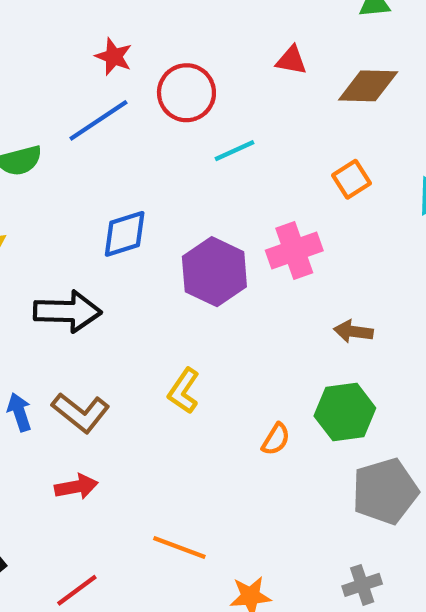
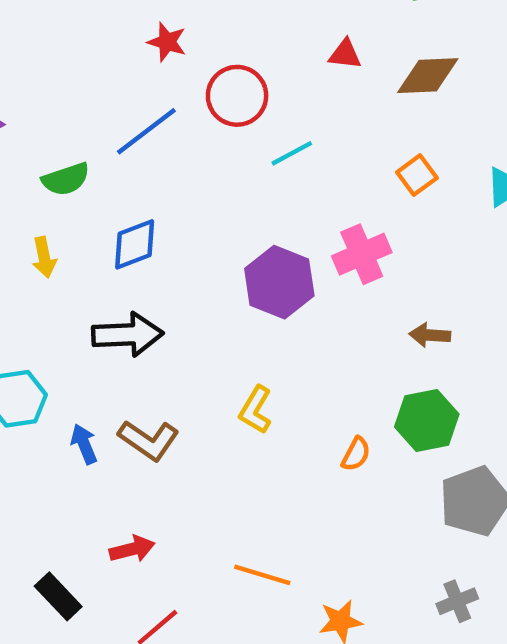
red star: (114, 57) -> (167, 42), moved
blue diamond: (125, 234) -> (135, 244), moved
red arrow: (76, 487) -> (132, 549), moved

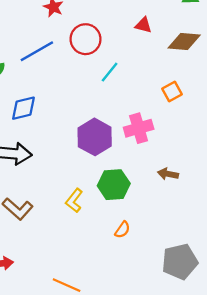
cyan line: (292, 153) -> (110, 72), turned -30
green hexagon: (427, 420) -> (114, 185), moved

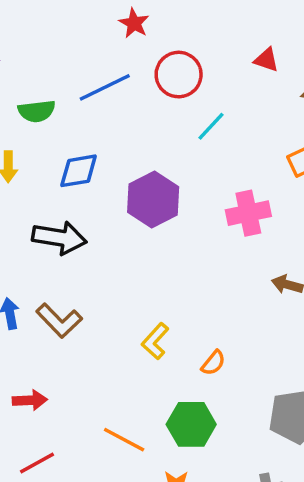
purple hexagon: (95, 137) -> (153, 199), moved
green hexagon: (114, 185) -> (191, 424), moved
yellow L-shape: (74, 200) -> (155, 341), moved

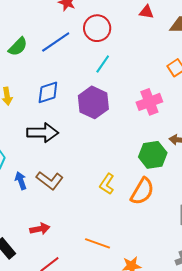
green semicircle: (37, 111) -> (18, 47), moved, turned -30
cyan line: (211, 126) -> (103, 64), moved
orange semicircle: (213, 363) -> (142, 191), size x1.8
green hexagon: (191, 424) -> (153, 155), moved

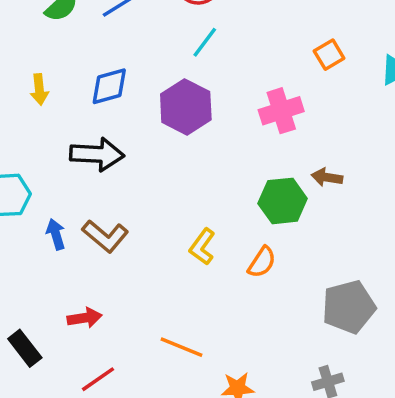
orange semicircle: (142, 191) -> (262, 262), size x0.7

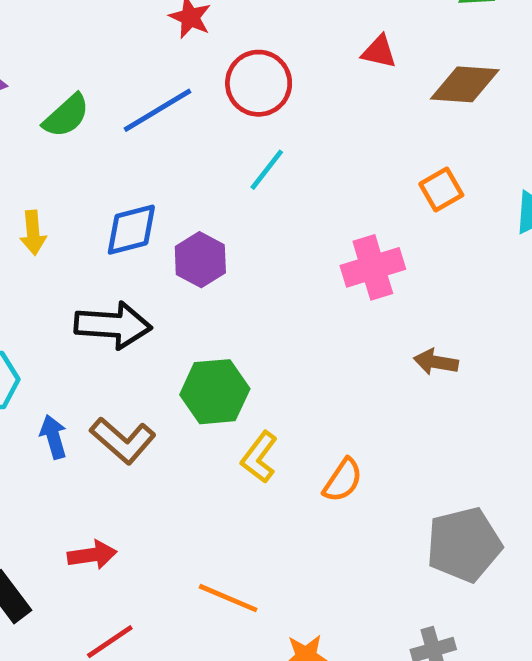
purple hexagon: (186, 107) -> (200, 260), moved, size x0.7
green hexagon: (283, 201) -> (215, 392), moved

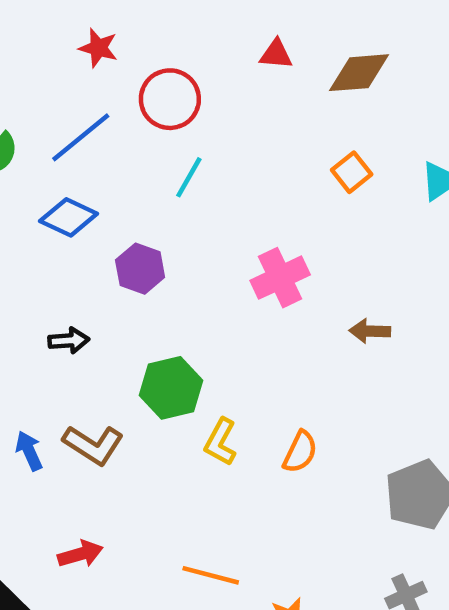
blue diamond: (131, 230) -> (69, 217), moved, turned 48
pink cross: (373, 267) -> (280, 278), moved
black arrow: (113, 325) -> (69, 340), size x0.6

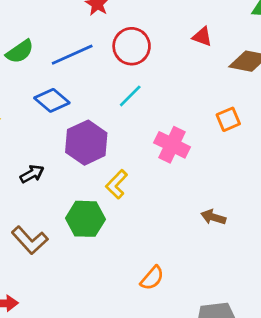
purple hexagon: (140, 269) -> (86, 143), size x1.4
pink cross: (280, 278) -> (172, 145), moved, turned 36
black arrow: (69, 340) -> (32, 174), turned -40
yellow L-shape: (221, 442) -> (117, 184), moved

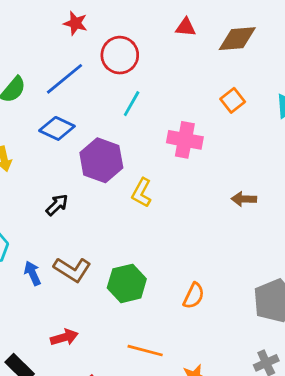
green hexagon: (85, 219) -> (127, 283), moved
orange semicircle: (152, 278) -> (194, 296), moved

